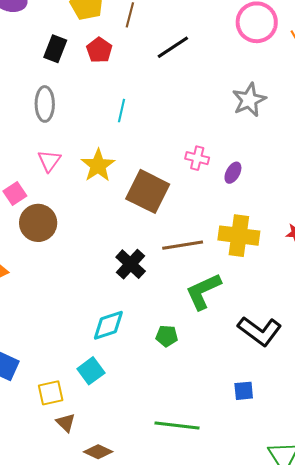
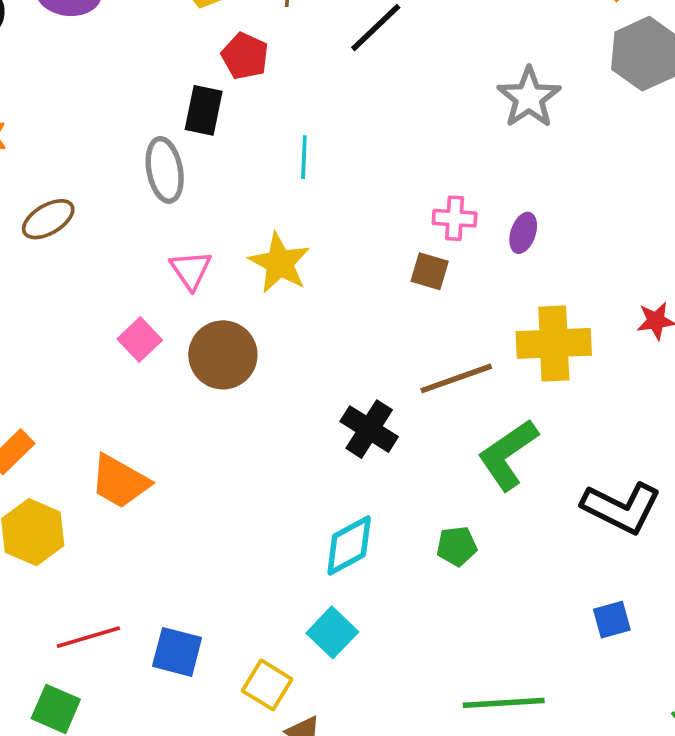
black rectangle: (55, 49) -> (204, 110), moved
brown square: (148, 191) -> (430, 271), moved, size x0.5
brown circle: (38, 223) -> (223, 355), moved
yellow square: (51, 393) -> (267, 685), turned -36

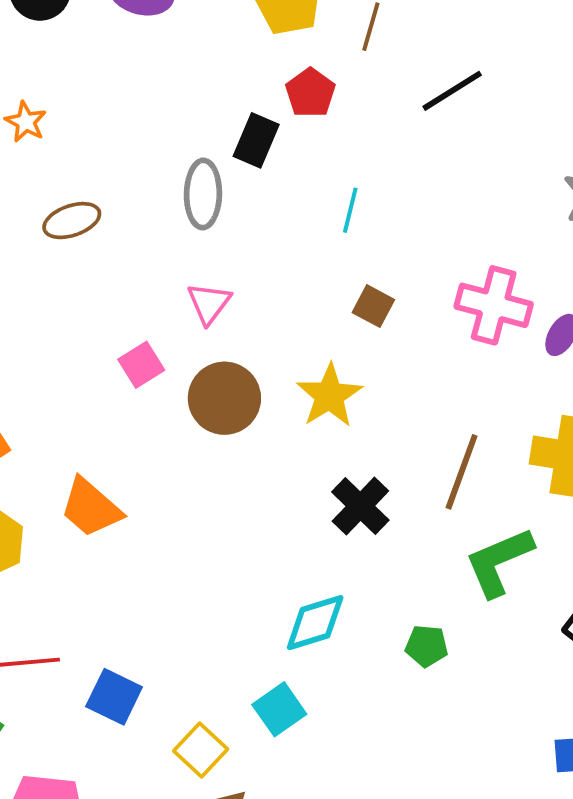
pink cross: (455, 218) -> (494, 305), size x1.6
yellow star: (279, 263) -> (329, 396), moved
brown square: (430, 271) -> (373, 306), moved
brown line: (456, 378) -> (462, 472), turned -62

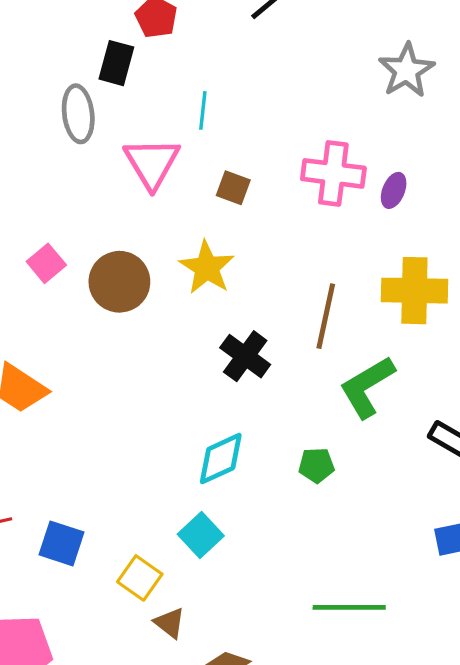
pink triangle: (209, 303) -> (152, 163), moved, size x1.5

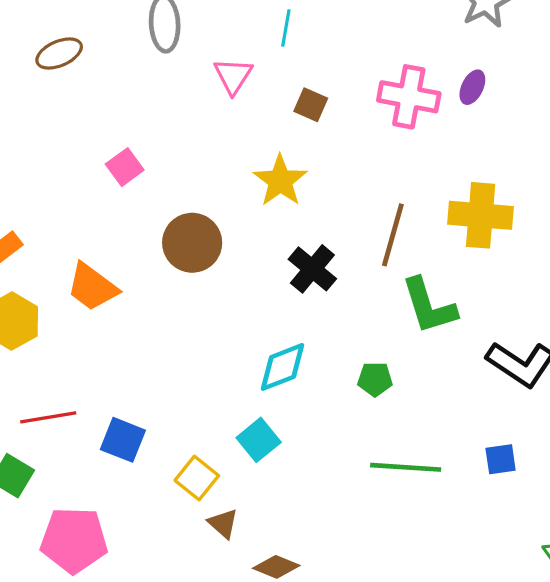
pink triangle: (152, 163) -> (233, 76), size x0.7
purple ellipse: (394, 190) -> (472, 87), moved
brown circle: (119, 282) -> (192, 243), moved
green L-shape: (367, 387) -> (429, 306), turned -80
green line: (349, 607) -> (406, 467), moved

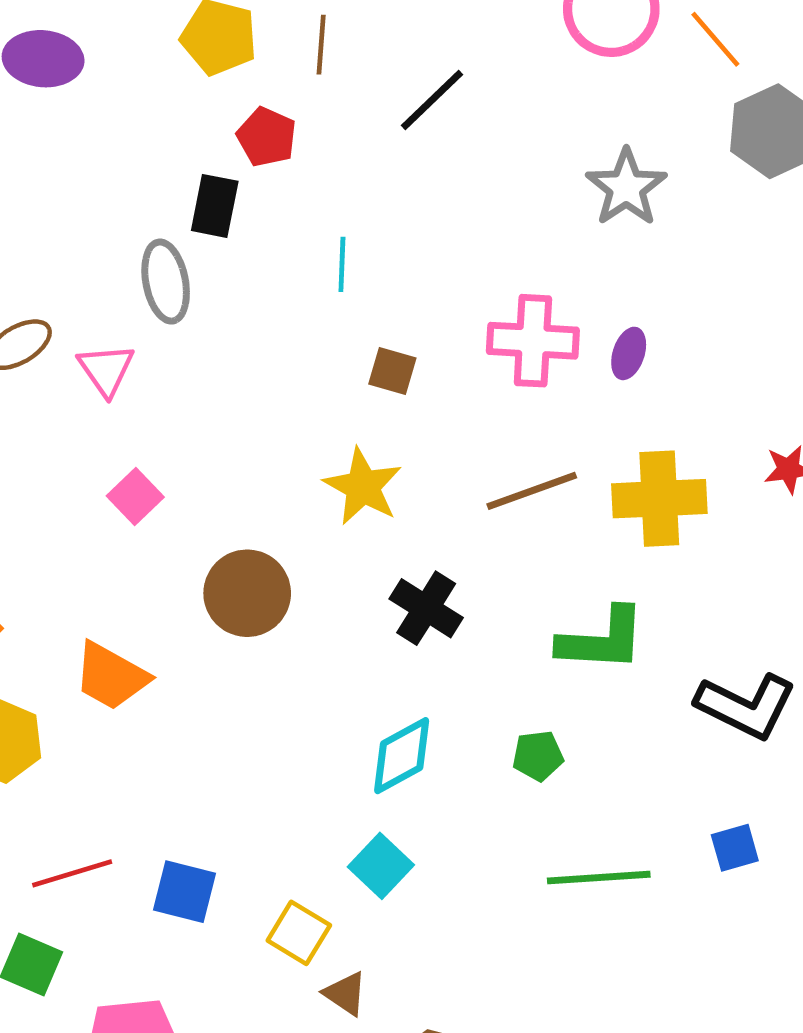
pink triangle: (233, 76) -> (106, 370), moved
purple ellipse: (472, 87) -> (629, 353), moved
brown line: (393, 235) -> (532, 491), moved, turned 62
green L-shape: (429, 306) -> (602, 640), turned -62

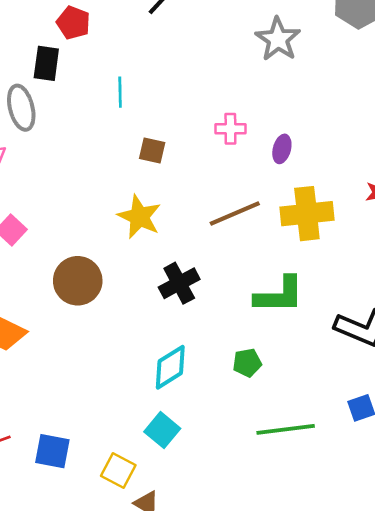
pink cross: (533, 341) -> (230, 129), size x0.6
purple ellipse: (629, 353) -> (282, 149), moved
black cross: (426, 608) -> (179, 283), turned 33

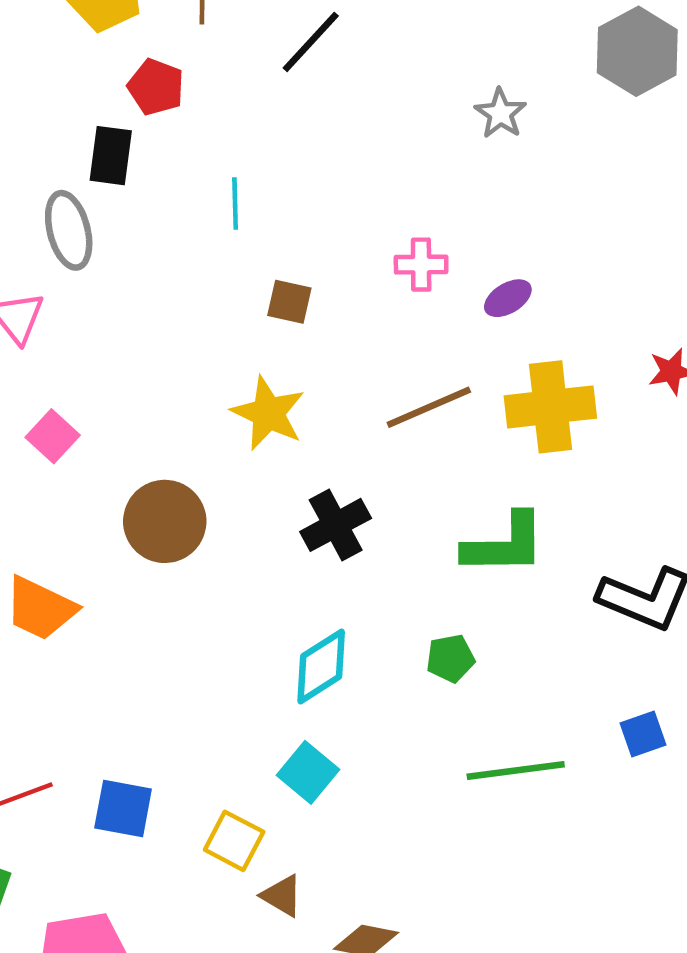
gray star: (278, 39) -> (500, 113), size x0.7
purple ellipse: (282, 149) -> (508, 298), turned 44

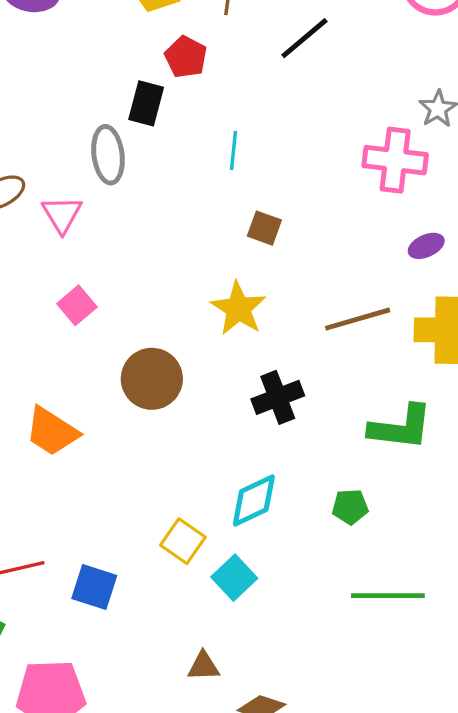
pink cross: (421, 265) -> (395, 160), moved, size x1.6
yellow square: (234, 841) -> (183, 541), moved
brown triangle: (282, 896) -> (203, 666), turned -40

